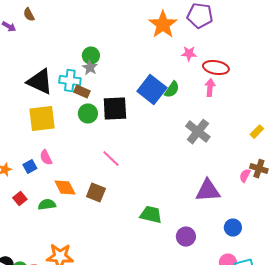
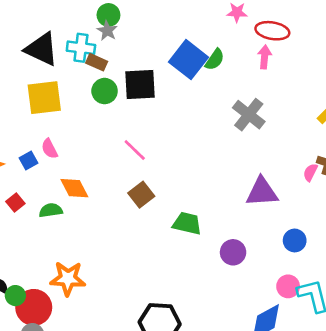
brown square: (96, 193) -> (141, 195), moved, turned 30

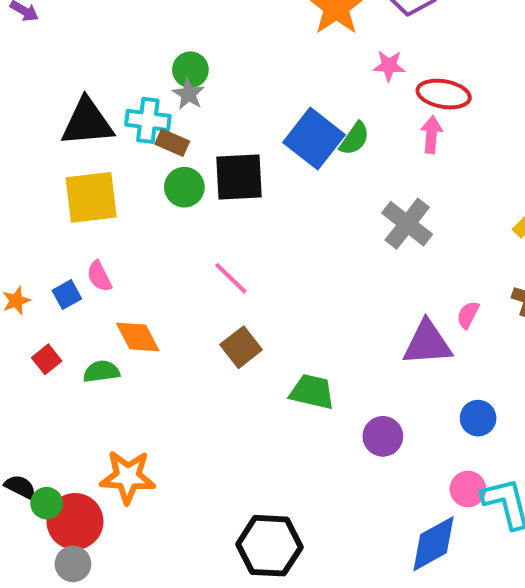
black triangle: (42, 49) -> (87, 122), turned -30
pink semicircle: (310, 172) -> (468, 315), moved

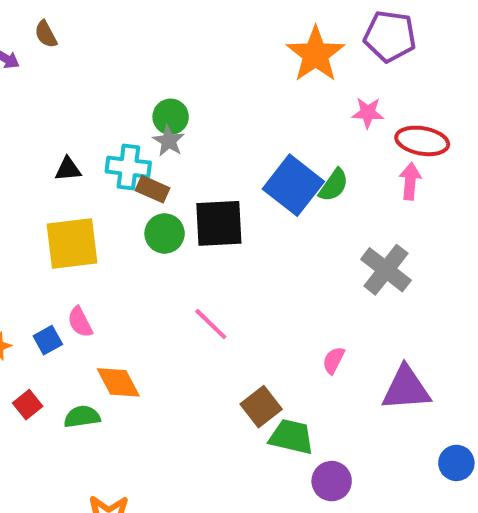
black triangle: (87, 122) -> (68, 169), size x0.5
pink semicircle: (468, 315) -> (334, 360), moved
brown square: (241, 347) -> (261, 407), moved
purple circle: (383, 436) -> (332, 481), moved

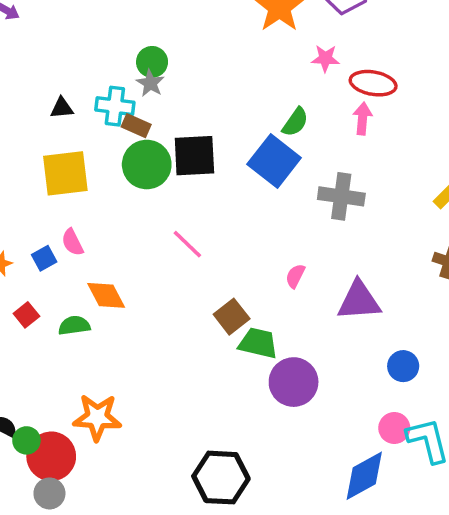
blue square: (293, 185) -> (274, 161), moved
green circle: (165, 233) -> (147, 165), size x1.4
gray cross: (386, 270) -> (341, 196), turned -30
purple circle: (332, 481) -> (294, 382), size x1.4

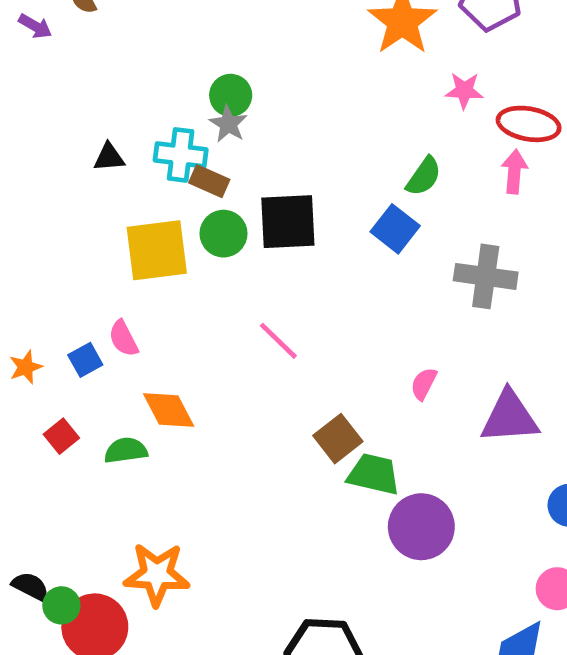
blue square: (274, 161) -> (395, 229), size x0.7
green circle: (147, 165) -> (224, 234), size x0.7
yellow square: (65, 173) -> (157, 250), moved

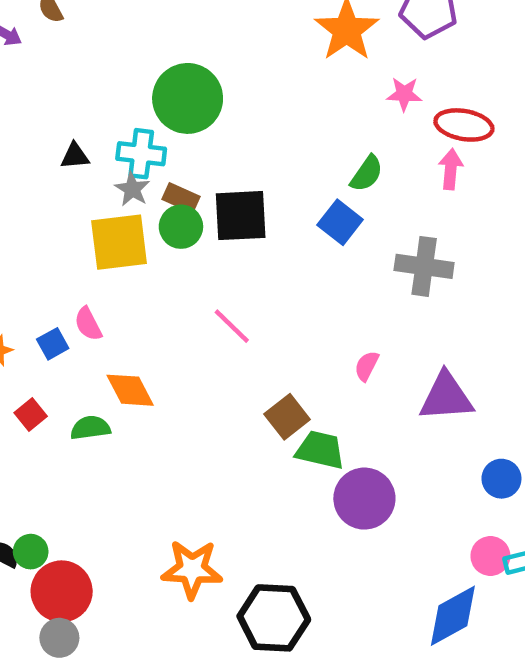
green circle: (231, 95) -> (188, 98), size x1.8
gray star: (228, 124) -> (132, 189), moved
brown rectangle: (209, 181) -> (181, 198), moved
orange star: (157, 574) -> (192, 569), moved
green circle: (61, 605) -> (31, 552), moved

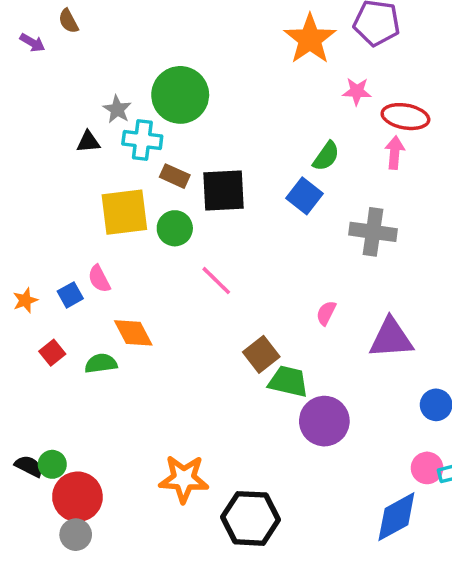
gray star: (132, 189) -> (117, 109), moved
green circle: (181, 227) -> (175, 228), moved

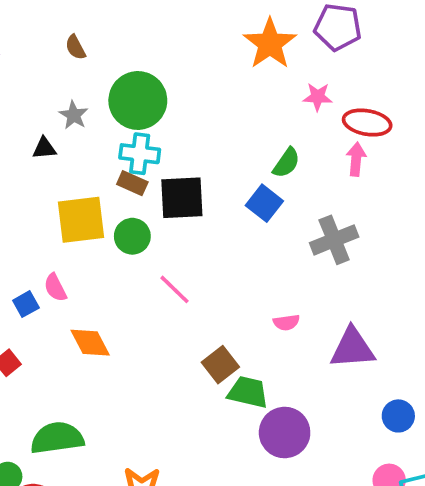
brown semicircle: (68, 21) -> (75, 47), moved
cyan cross: (142, 140) -> (140, 154), moved
gray cross: (373, 232) -> (334, 240), turned -30
pink semicircle: (326, 313) -> (286, 322), turned -125
green semicircle: (101, 363) -> (57, 438), moved, size x1.6

